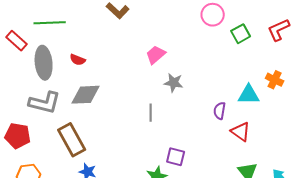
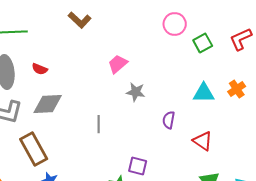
orange cross: (275, 80) -> (237, 89), turned 30
cyan triangle: (249, 95) -> (204, 93), moved
purple semicircle: (220, 111) -> (169, 120), moved
gray line: (151, 113) -> (99, 124), moved

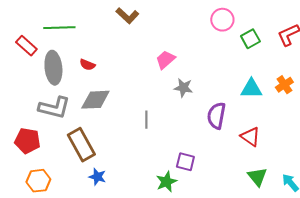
purple semicircle: (169, 120) -> (216, 116), size x1.5

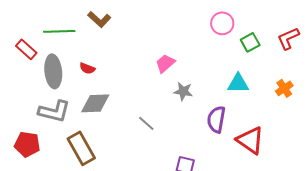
brown L-shape: (127, 16) -> (99, 19), moved
cyan triangle: (251, 89) -> (238, 83), moved
gray line: (146, 120) -> (146, 123), turned -48
red triangle: (250, 137) -> (250, 140), size x1.4

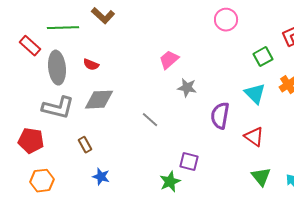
green square: (250, 42) -> (263, 57), moved
cyan triangle: (238, 83) -> (255, 94), moved, turned 45
red triangle: (250, 140) -> (254, 137), size x0.7
brown rectangle: (81, 148) -> (85, 145), size x0.5

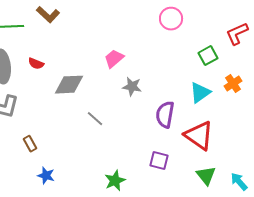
cyan triangle: (255, 94) -> (200, 93), turned 40
gray diamond: (99, 100) -> (69, 85), moved
red triangle: (254, 137) -> (199, 136), size x1.5
purple square: (189, 162) -> (159, 161), moved

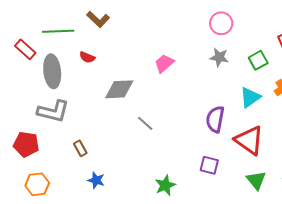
red semicircle: (36, 64) -> (87, 57), moved
gray star: (132, 87) -> (219, 57), moved

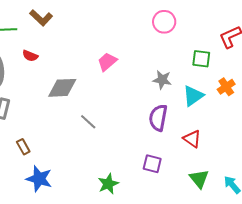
gray star: (219, 57) -> (162, 80), moved
green square: (258, 60) -> (201, 59), turned 36
red triangle: (249, 140) -> (192, 139), size x0.6
blue star: (96, 180) -> (39, 179), size x1.5

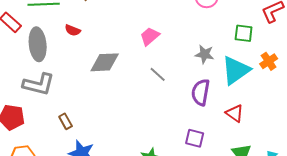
cyan triangle: (193, 96) -> (236, 70), size x1.4
gray line: (88, 122) -> (158, 74), moved

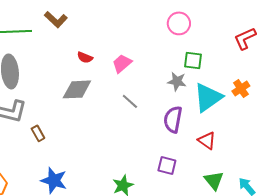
red semicircle: (73, 30) -> (85, 57), moved
green square: (244, 33) -> (193, 60), moved
brown rectangle: (66, 121) -> (38, 133), moved

